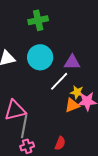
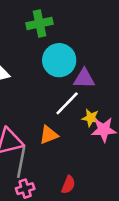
cyan circle: (40, 57) -> (59, 60), moved
orange triangle: (72, 105) -> (49, 135), moved

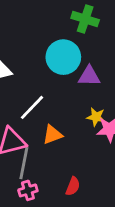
green cross: (40, 23) -> (85, 19), moved, turned 30
white line: (67, 103) -> (32, 107), moved

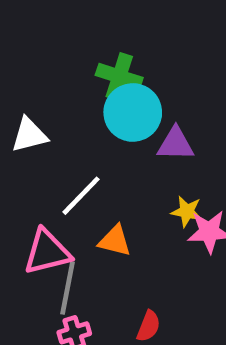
green cross: (85, 19) -> (119, 76), moved
orange triangle: (52, 135) -> (115, 241), turned 35

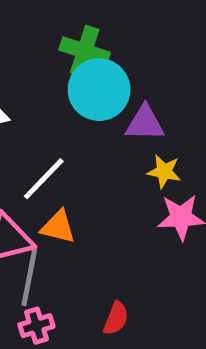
yellow star: (187, 211) -> (164, 171), moved
orange triangle: (115, 241) -> (58, 227), moved

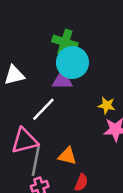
purple triangle: (145, 123) -> (62, 80), moved
orange triangle: (58, 227) -> (67, 156), moved

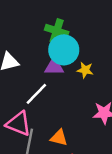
yellow star: (107, 105) -> (85, 70), moved
pink triangle: (24, 141) -> (19, 124), turned 36

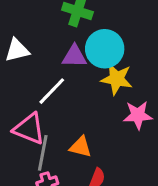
cyan circle: (64, 50) -> (105, 49), moved
yellow star: (85, 70) -> (117, 79), moved, size x1.5

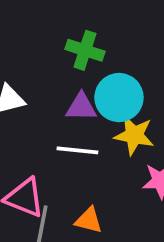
white line: (52, 91) -> (77, 150), moved, turned 52

